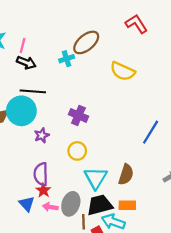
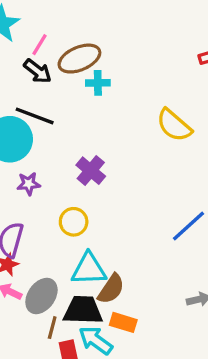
brown ellipse: (86, 42) -> (79, 59), moved
brown semicircle: (126, 174) -> (111, 289), moved
cyan triangle: (96, 178) -> (89, 269), turned 40

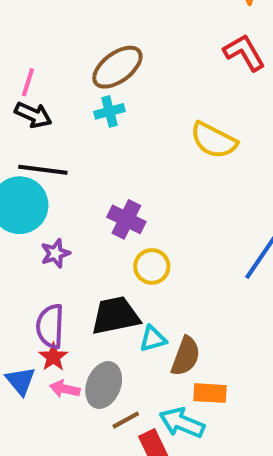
brown ellipse: (79, 59) -> (117, 67), moved
yellow circle: (74, 222) -> (152, 266), moved
cyan triangle: (89, 269) -> (153, 339), size x0.6
black trapezoid: (83, 310) -> (115, 316), moved
brown line: (52, 328) -> (126, 420), turned 60

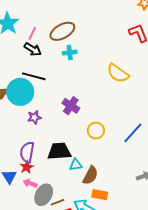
brown ellipse: (117, 67) -> (62, 31), moved
yellow circle: (152, 266) -> (96, 131), moved
gray ellipse: (104, 385) -> (44, 195), moved

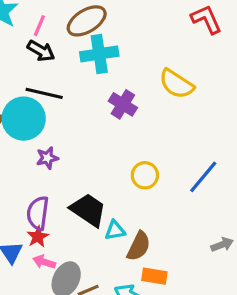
cyan cross: (70, 53) -> (99, 54), size x1.6
purple cross: (71, 106) -> (123, 104), moved
black trapezoid: (59, 151) -> (88, 210), turned 40

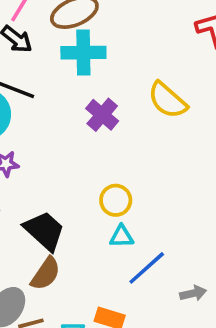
blue line: (203, 177) -> (147, 268), moved
cyan triangle: (115, 230) -> (122, 236), moved
brown semicircle: (139, 246) -> (46, 274), moved

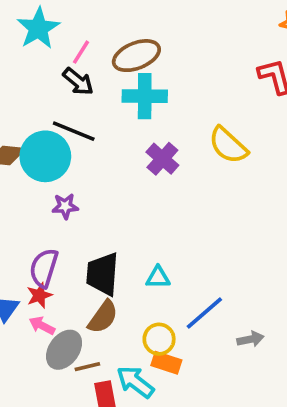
yellow circle: (116, 200) -> (159, 339), moved
black trapezoid: (44, 231) -> (103, 274), turned -129
cyan triangle: (122, 236) -> (158, 277), moved

